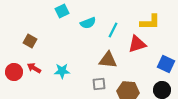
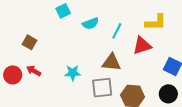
cyan star: (62, 71) -> (73, 73), moved
gray square: (99, 84) -> (102, 88), size x1.5

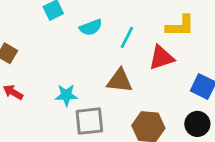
gray square: (102, 88) -> (89, 121), moved

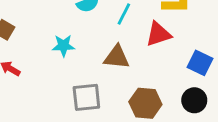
cyan star: (66, 95) -> (63, 46), moved

